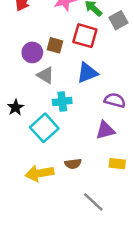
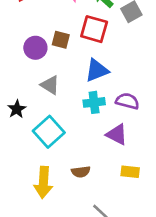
gray triangle: (45, 75) -> (50, 85), moved
cyan cross: (62, 101) -> (94, 102), moved
purple triangle: (105, 130) -> (117, 134), turned 42
yellow arrow: (39, 173) -> (43, 182), turned -76

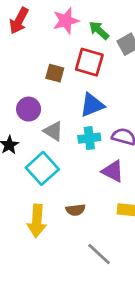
purple circle: (35, 48) -> (29, 109), moved
gray triangle: (50, 85) -> (53, 131), moved

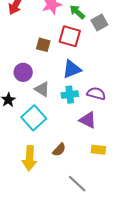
brown semicircle: (75, 210) -> (59, 150), turned -40

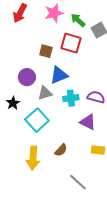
blue triangle: (72, 69) -> (59, 75), moved
gray triangle: (42, 89) -> (45, 93), turned -49

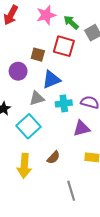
purple circle: (27, 77) -> (18, 71), moved
purple triangle: (88, 122) -> (81, 128), turned -42
gray line: (78, 182) -> (71, 191), turned 30

